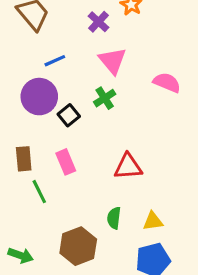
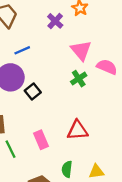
pink triangle: (112, 61) -> (81, 50), moved
green cross: (105, 98) -> (79, 79), moved
pink rectangle: (66, 162) -> (41, 140), moved

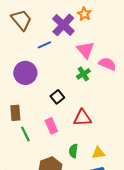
purple cross: (55, 21) -> (63, 25), size x1.6
blue line: (22, 50) -> (44, 45), moved
black square: (33, 92) -> (57, 97), moved

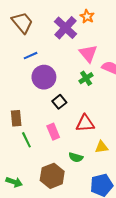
blue line: (44, 45) -> (31, 56), moved
purple circle: (25, 73) -> (44, 77), moved
green semicircle: (73, 151) -> (76, 157), turned -80
yellow triangle: (98, 153) -> (102, 147), moved

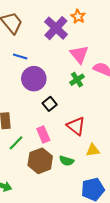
blue line: (31, 56) -> (20, 57), turned 40
red triangle: (85, 123) -> (76, 126), turned 42
green line: (26, 140) -> (16, 143), turned 70
brown hexagon: (52, 176) -> (40, 161), moved

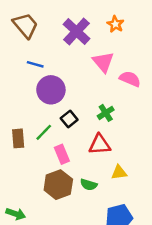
orange star: (78, 16) -> (115, 24), moved
green cross: (77, 80) -> (106, 113), moved
red triangle: (76, 126) -> (100, 145), turned -42
green line: (16, 143) -> (44, 132), moved

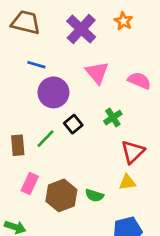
brown trapezoid: (25, 25) -> (26, 22), turned -36
pink triangle: (103, 62) -> (97, 73), moved
red triangle: (100, 145) -> (133, 152), moved, turned -40
pink rectangle: (62, 154) -> (30, 184), moved, turned 48

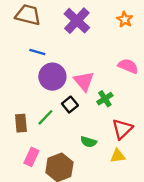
orange star: (123, 21) -> (125, 19), moved
pink triangle: (97, 73) -> (84, 81), moved
green semicircle: (94, 195) -> (89, 142), moved

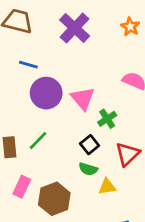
black square: (70, 105) -> (90, 145), moved
yellow triangle: (118, 156) -> (107, 187), moved

